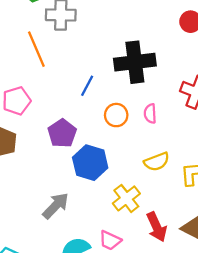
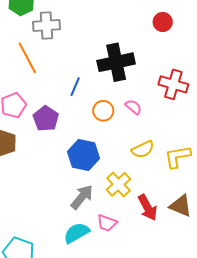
pink semicircle: (150, 114) -> (133, 107), turned 138
purple pentagon: (62, 133) -> (46, 119), moved
gray arrow: (56, 206) -> (82, 197), moved

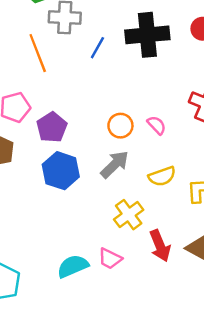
black cross: (116, 62) -> (147, 35), moved
blue line: (75, 87) -> (97, 48), moved
blue hexagon: (84, 155) -> (61, 171), moved
gray arrow: (82, 197) -> (115, 164), moved

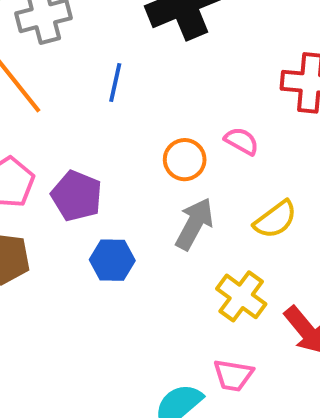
blue line: (97, 48) -> (115, 83), moved
blue hexagon: (61, 171) -> (112, 260), size x0.7

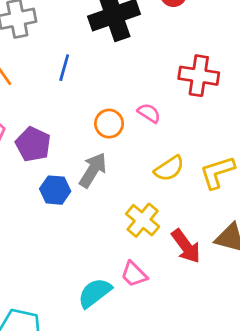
gray arrow: (194, 224) -> (93, 170), moved
pink trapezoid: (233, 375) -> (134, 274), turned 32

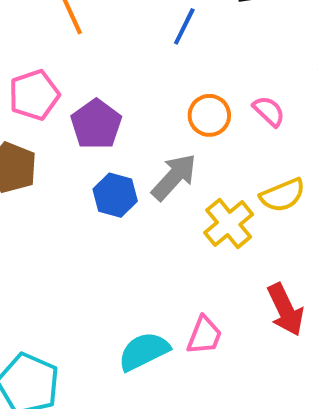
blue line: (64, 68) -> (184, 26), moved
yellow cross: (143, 220) -> (229, 224), moved
pink trapezoid: (134, 274) -> (204, 335), turned -124

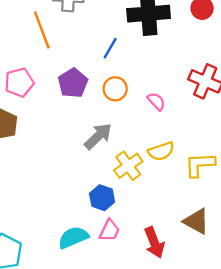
orange circle: (209, 115) -> (115, 89), moved
purple pentagon: (96, 124) -> (73, 83), moved
blue hexagon: (115, 195) -> (102, 198), moved
red arrow: (285, 310) -> (154, 242), moved

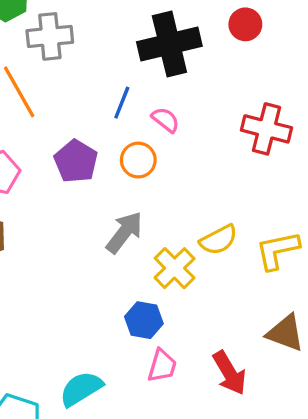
pink semicircle: (156, 101) -> (165, 120), moved
cyan semicircle: (73, 237) -> (81, 389), moved

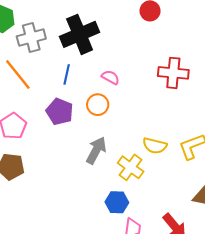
black cross: (169, 44) -> (80, 34), moved
blue line: (122, 103) -> (67, 74), moved
yellow semicircle: (219, 240) -> (155, 146), turned 50

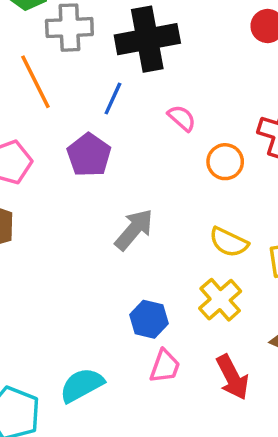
orange circle: (98, 105) -> (225, 162), moved
yellow cross: (131, 167) -> (220, 300), moved

